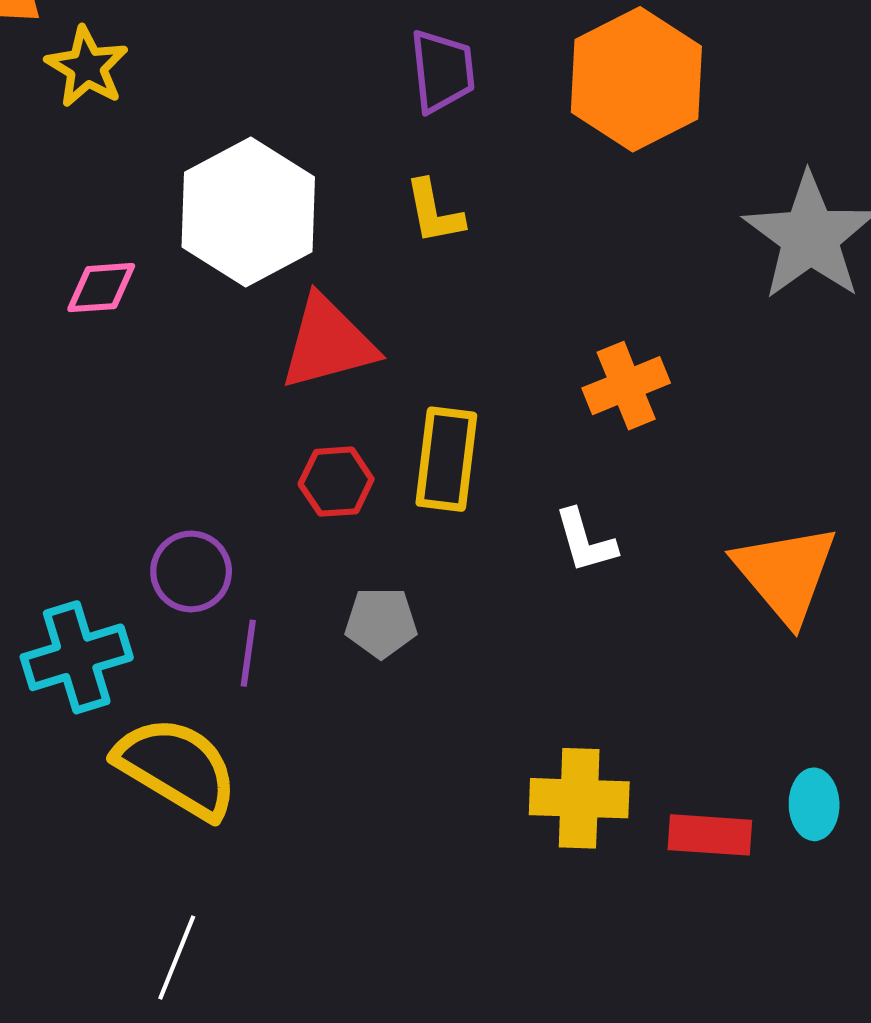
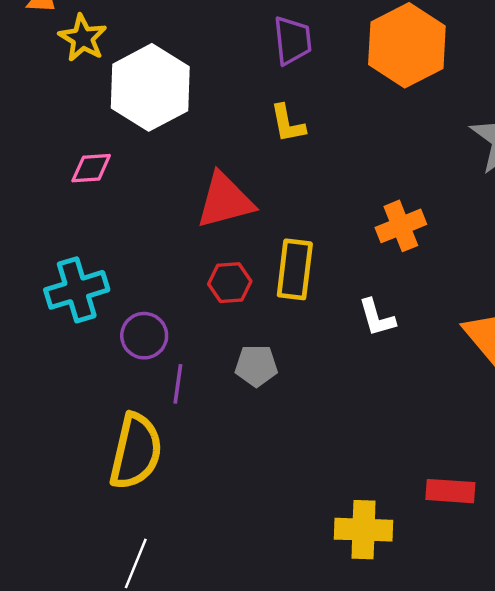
white hexagon: (248, 212) -> (150, 87), moved
cyan cross: (77, 657) -> (77, 290), moved
yellow semicircle: (177, 768) -> (136, 451), turned 72
yellow cross: (579, 798) -> (364, 530), moved

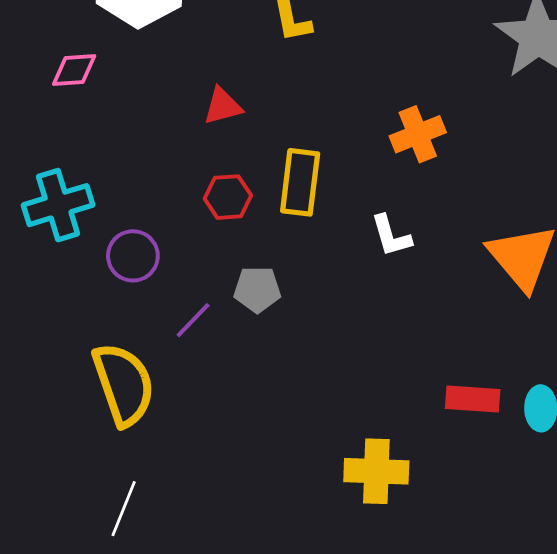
red triangle: (225, 201) -> (223, 106), size x0.6
purple line: (178, 384) -> (193, 320), moved, turned 36
yellow semicircle: (136, 451) -> (124, 384), turned -32
red rectangle: (450, 491) -> (473, 399), moved

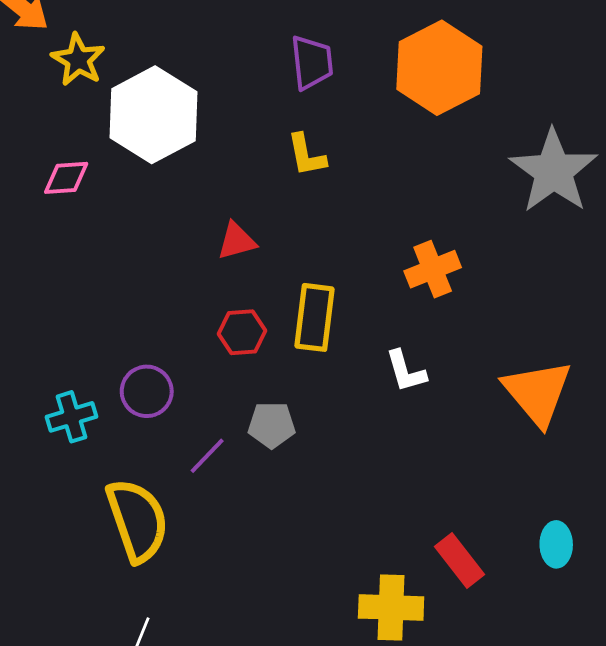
pink diamond: (74, 70) -> (66, 178), moved
cyan cross: (58, 205) -> (71, 417), moved, size x0.7
red rectangle: (473, 399) -> (460, 560), moved, turned 48

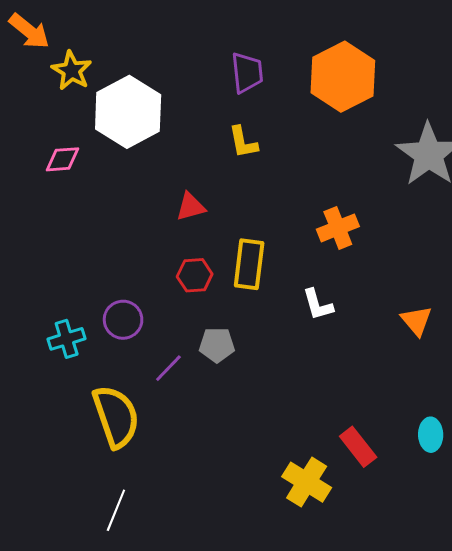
orange triangle: (537, 393) -> (417, 321), size x0.6
yellow cross: (391, 607) -> (307, 482), turned 30

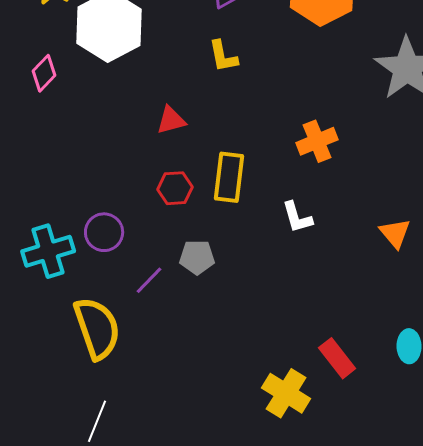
pink diamond: (63, 159) -> (44, 73), turned -42
cyan cross: (67, 339) -> (48, 251), size x1.4

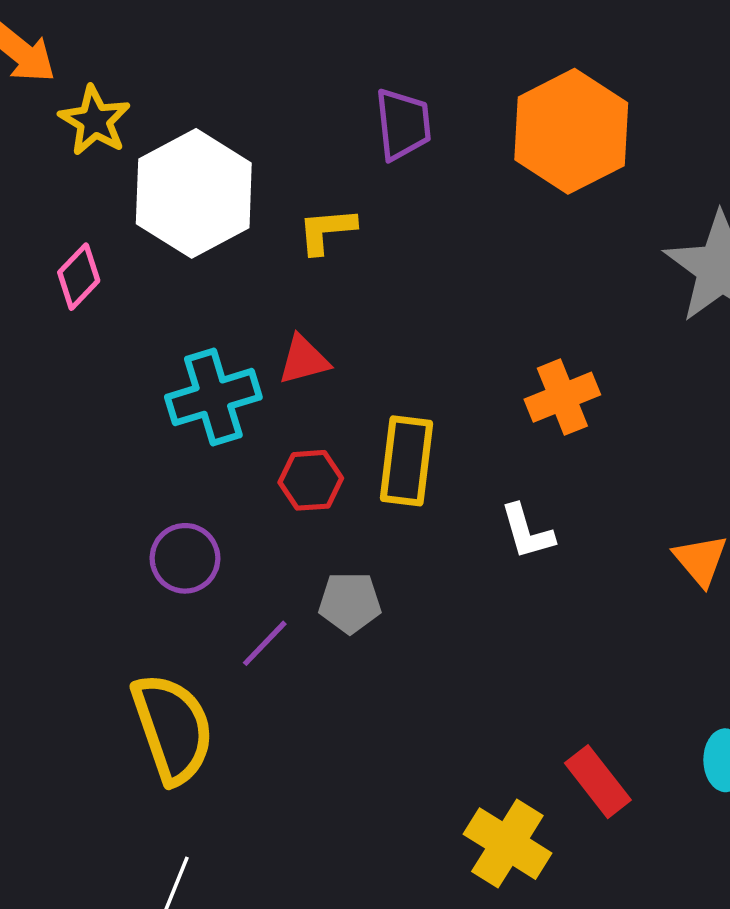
yellow L-shape: (223, 56) -> (327, 231), moved, turned 96
cyan cross: (48, 251) -> (213, 397), moved

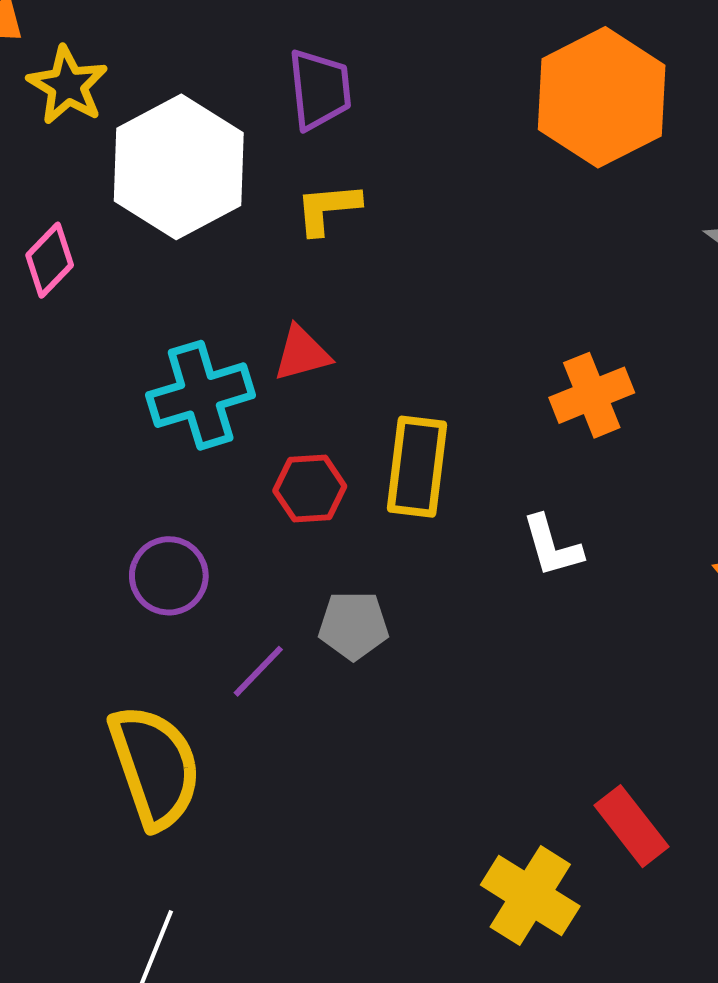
purple trapezoid: (403, 124) -> (320, 89), moved

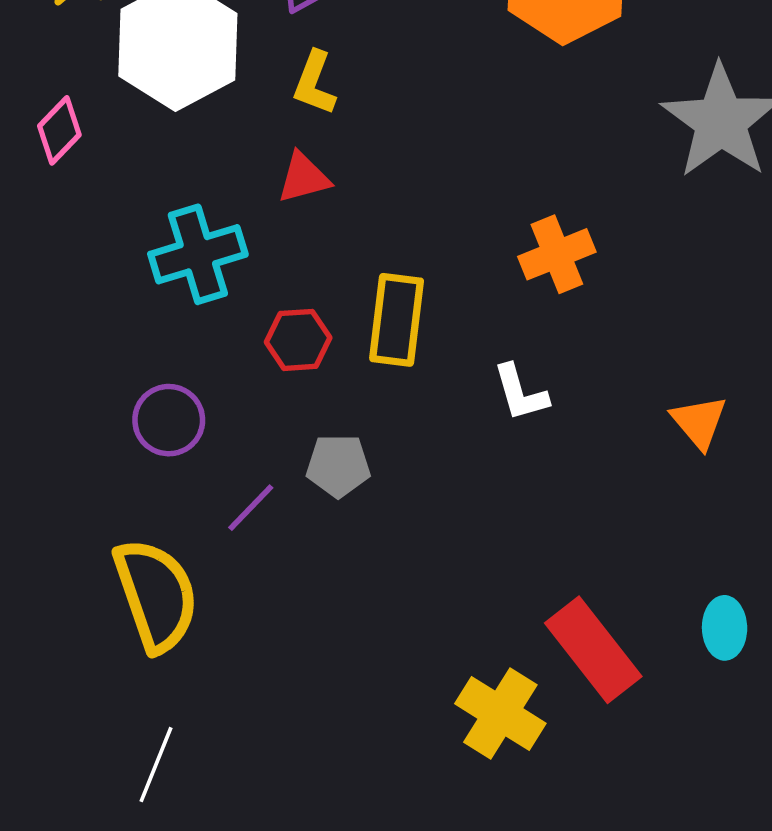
yellow L-shape: (328, 209) -> (315, 83), turned -64
red triangle: (302, 353) -> (304, 178), moved
red rectangle: (631, 826) -> (593, 650), size x1.4

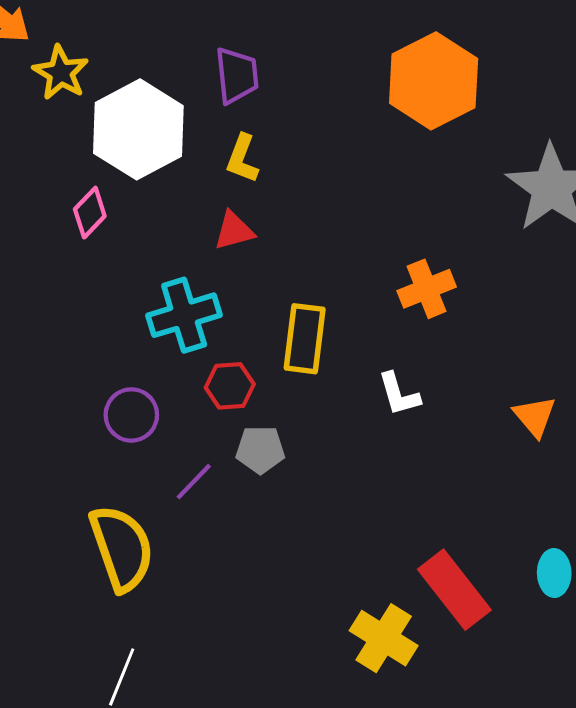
pink diamond: (59, 130) -> (90, 213), moved
cyan cross: (198, 254) -> (184, 315), moved
red hexagon: (298, 340) -> (230, 386), moved

